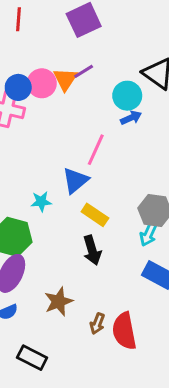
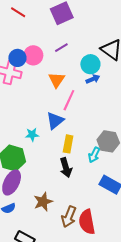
red line: (18, 19) -> (18, 12), turned -63
orange triangle: (65, 79) -> (57, 80), moved
yellow rectangle: (95, 215) -> (68, 144), turned 66
cyan arrow: (148, 234) -> (94, 155), moved
brown arrow: (97, 324) -> (69, 217), size x1.5

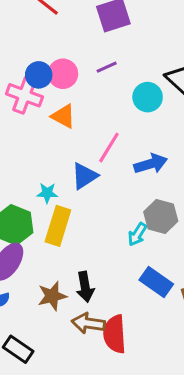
blue arrow: (93, 79) -> (151, 164), moved, size x1.5
orange triangle: (57, 80) -> (63, 116), moved, turned -42
yellow rectangle: (68, 144) -> (58, 226), moved, size x1.4
black arrow: (66, 168) -> (85, 287), moved
brown arrow: (69, 217) -> (88, 323), turned 70

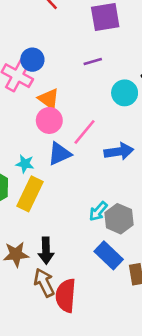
pink circle: (63, 74) -> (49, 120), moved
gray hexagon: (161, 216) -> (119, 219), moved
brown arrow: (88, 323) -> (44, 283), turned 48

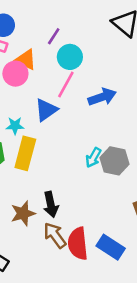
purple line: (93, 62) -> (54, 36), moved, turned -30
cyan circle: (125, 93) -> (70, 57), moved
pink circle: (49, 120) -> (15, 74), moved
blue rectangle: (109, 255) -> (111, 247), moved

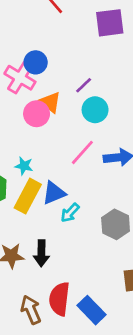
pink line: (66, 85) -> (82, 152), moved
blue triangle: (46, 110) -> (54, 193), moved
cyan arrow: (93, 158) -> (70, 213), moved
brown arrow: (55, 235) -> (31, 310), moved

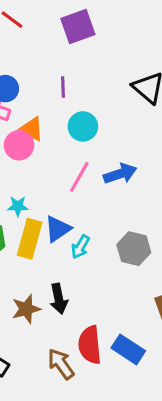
purple line: (84, 85) -> (63, 87), moved, turned -36

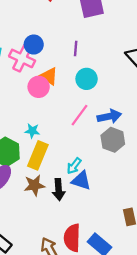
blue triangle: (58, 229) -> (81, 181), moved, turned 45
gray hexagon: (134, 249) -> (113, 140), moved
black arrow: (59, 299) -> (59, 190), moved
brown star: (26, 309) -> (34, 185), moved

